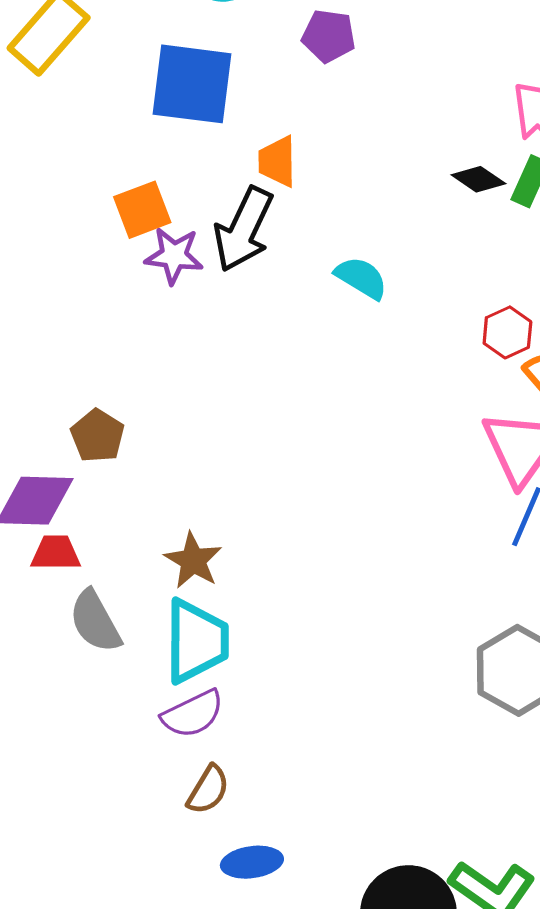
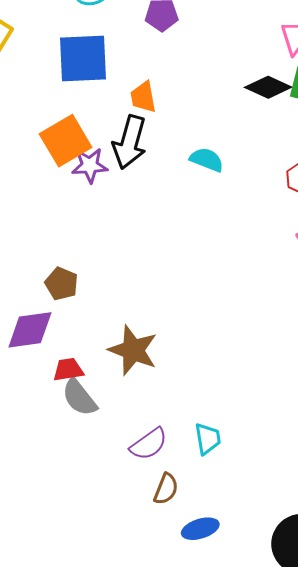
black diamond: (478, 179) -> (268, 87), size x1.4
orange square: (142, 210) -> (66, 141), size x1.4
red trapezoid: (56, 553) -> (68, 370), moved
brown star: (193, 561) -> (133, 350), size x1.4
cyan trapezoid: (196, 641) -> (208, 439), moved, size x0.6

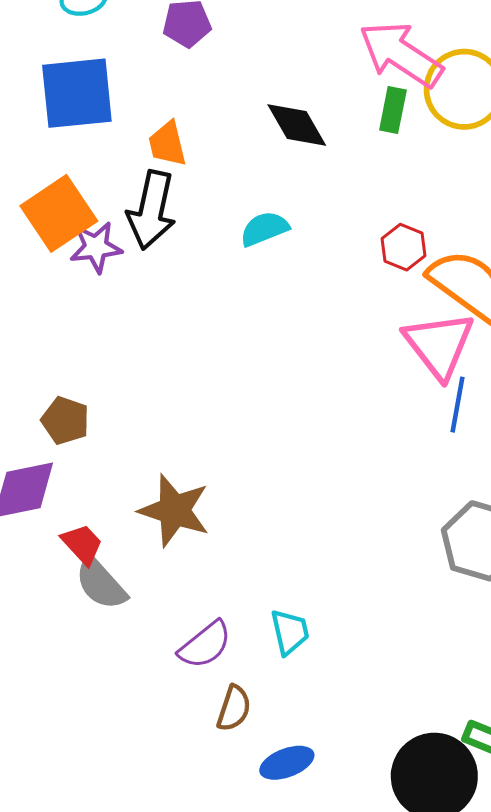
black diamond: (268, 87) -> (297, 125), moved, turned 39
cyan semicircle: (207, 160) -> (264, 229), turned -40
red trapezoid: (68, 370) -> (82, 544), turned 60

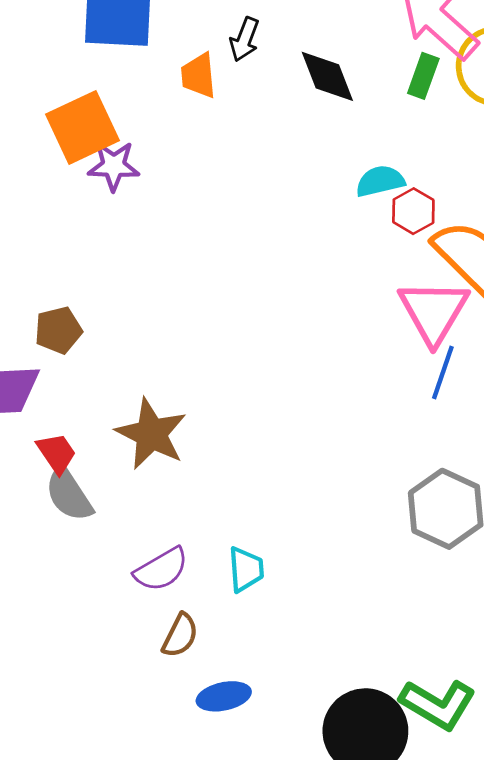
black arrow: (151, 210) -> (245, 39), moved, size x0.6
cyan semicircle: (264, 229) -> (380, 181), moved
brown pentagon: (65, 420) -> (58, 330), turned 30

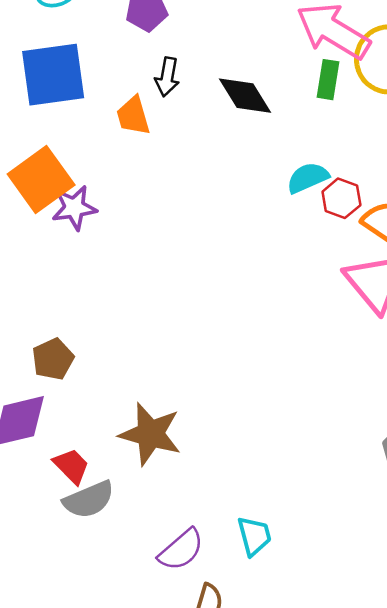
gray semicircle: (69, 494) -> (89, 500), turned -69

